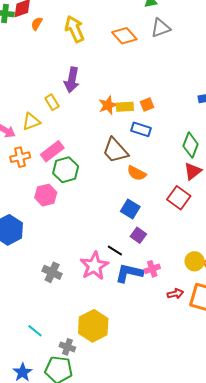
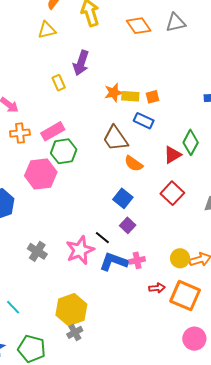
yellow triangle: (31, 122) -> (47, 30), moved
red triangle: (193, 171) -> (172, 155), moved
pink hexagon: (46, 195) -> (41, 174), size x1.4
gray cross: (67, 347) -> (75, 332), moved, turned 35

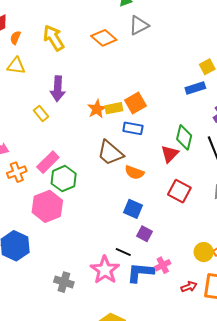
yellow triangle: (47, 30) -> (16, 66), turned 36
orange square: (152, 97) -> (135, 103), size x1.5

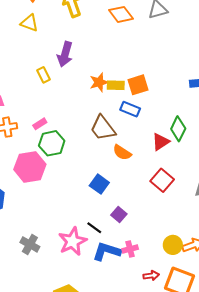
pink rectangle: (48, 162) -> (40, 124), size x0.6
blue square: (133, 209) -> (99, 184), moved

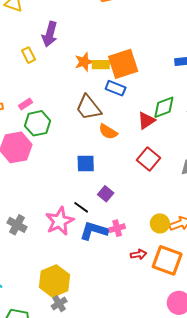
orange square: (138, 85) -> (123, 64), size x1.4
green diamond: (178, 129) -> (164, 107), turned 45
blue square: (99, 184) -> (86, 164), turned -36

